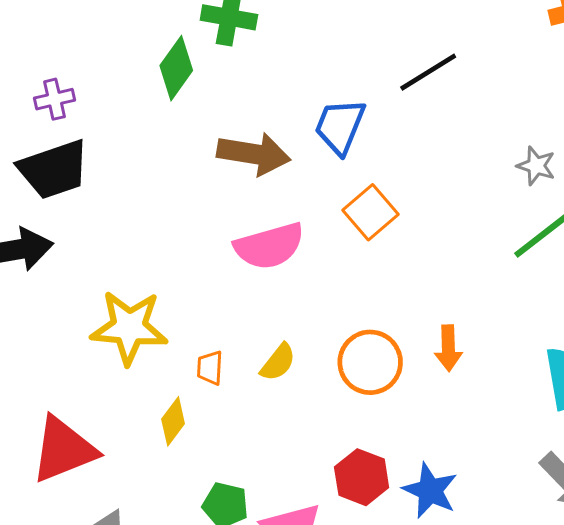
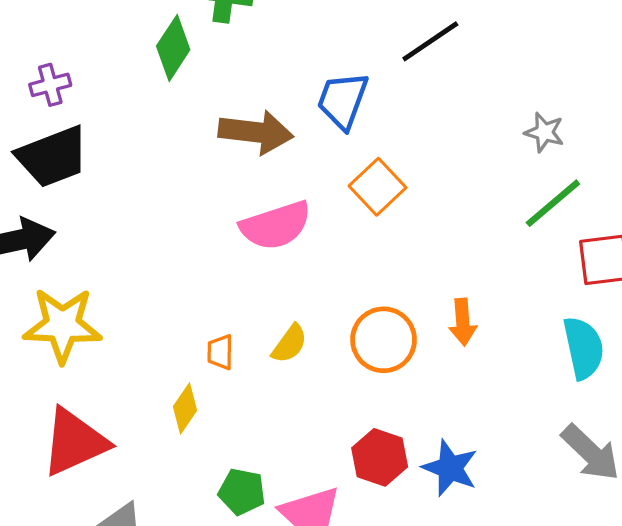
yellow star: (129, 327) -> (62, 325), moved

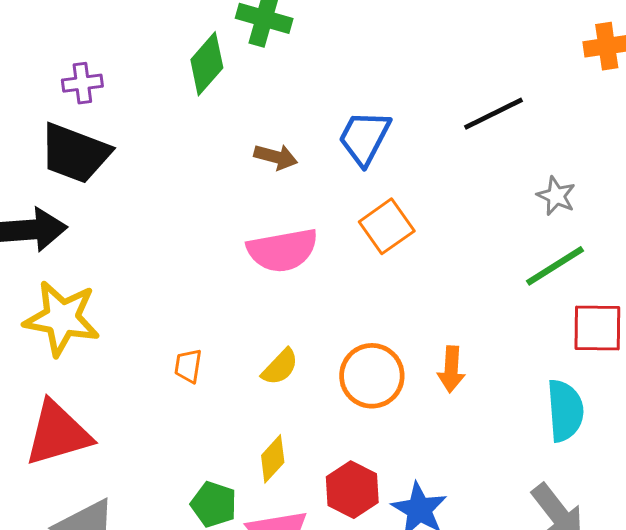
black line: (430, 41) -> (493, 114), moved
brown arrow: (256, 132) -> (276, 157), size x0.6
black trapezoid: (53, 157) -> (75, 153), turned 34
orange trapezoid: (220, 352) -> (188, 366), moved
yellow diamond: (185, 408) -> (273, 459), moved

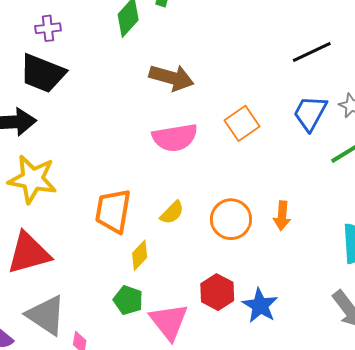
blue trapezoid: (364, 138) -> (310, 113), moved
brown arrow: (276, 157) -> (171, 78), size x1.6
orange trapezoid: (188, 366) -> (113, 211), size x2.0
yellow diamond: (273, 459) -> (140, 255), moved

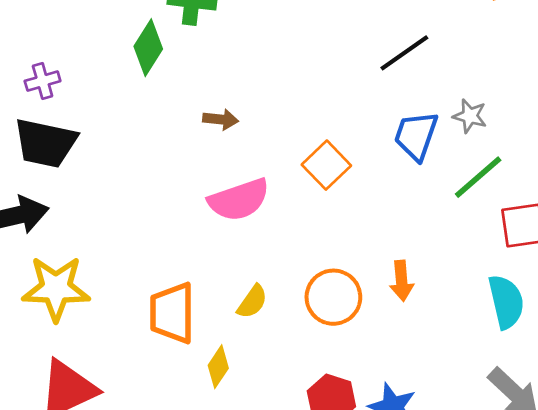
brown arrow: (171, 78) -> (221, 119), size x0.6

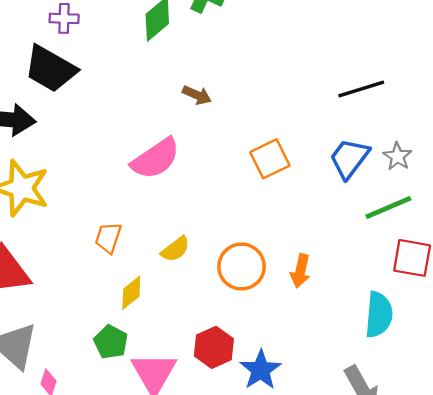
pink semicircle: (239, 200) -> (156, 159), moved, turned -33
orange trapezoid: (172, 313) -> (108, 238), size x0.6

